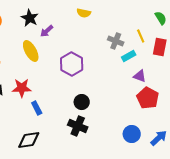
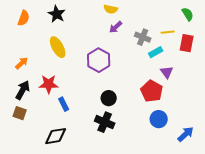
purple arrow: (47, 31) -> (116, 27), moved
yellow line: (141, 36) -> (168, 32), turned -72
purple triangle: (140, 76) -> (167, 72), turned 32
red pentagon: (148, 98) -> (152, 91), moved
blue circle: (132, 134) -> (159, 119), moved

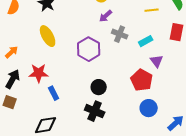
yellow line: (168, 32) -> (152, 10), moved
gray cross: (143, 37) -> (120, 34), moved

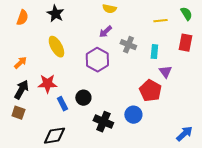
purple arrow: (106, 16) -> (105, 32), moved
cyan rectangle: (146, 41) -> (154, 52), turned -56
black circle: (99, 87) -> (83, 98), moved
blue circle: (149, 108) -> (133, 115), moved

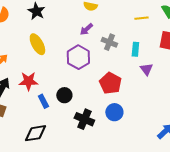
red pentagon: (150, 91) -> (110, 83), moved

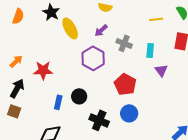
yellow ellipse: (37, 44) -> (70, 28), moved
red star: (28, 81) -> (43, 70), moved
blue rectangle: (43, 101) -> (58, 102), turned 40

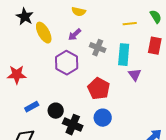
cyan rectangle: (150, 50) -> (124, 55), size x1.5
black circle: (79, 96) -> (56, 111), moved
blue rectangle: (58, 102) -> (32, 107), turned 48

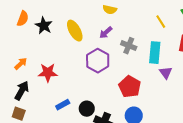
black star: (25, 17) -> (44, 26), moved
yellow line: (130, 24) -> (161, 22), turned 64

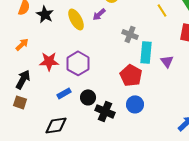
purple arrow: (106, 33) -> (99, 14), moved
cyan rectangle: (155, 53) -> (146, 52), moved
purple hexagon: (98, 61) -> (78, 63), moved
orange arrow: (21, 64) -> (22, 44), moved

